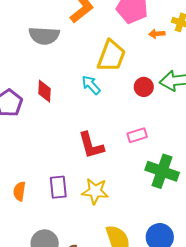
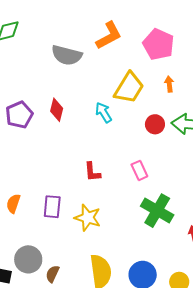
orange arrow: (157, 34) -> (169, 84), moved, turned 77
pink rectangle: (137, 135) -> (139, 170), turned 72
red L-shape: (91, 145) -> (92, 172), size x0.7

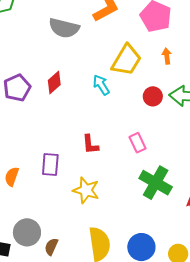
red diamond: (57, 110) -> (54, 83), turned 35
purple rectangle: (52, 207) -> (50, 164), moved

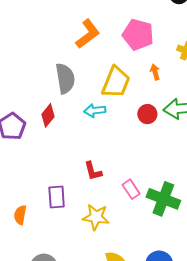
gray semicircle: (64, 28) -> (65, 78), moved, turned -104
cyan arrow: (101, 85) -> (95, 111), turned -55
pink rectangle: (137, 143) -> (131, 189), moved

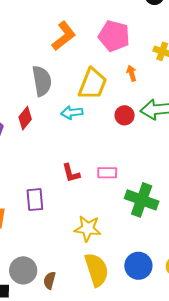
pink rectangle: (131, 189) -> (107, 173), moved, turned -54
yellow star: (96, 217) -> (88, 228), moved

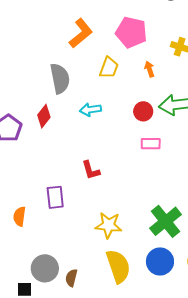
yellow trapezoid: (93, 84) -> (109, 68), moved, size x0.7
pink rectangle: (107, 173) -> (151, 144), moved
green cross: (142, 200) -> (166, 221), moved, turned 32

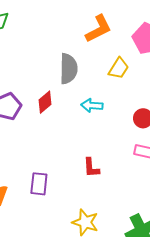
red L-shape: (91, 170) -> (91, 168), moved

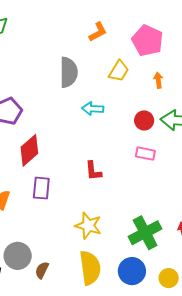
orange L-shape: (98, 29) -> (98, 32), size x0.7
red diamond: (45, 102) -> (29, 150), moved, size x1.4

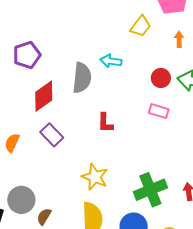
gray semicircle: (69, 72) -> (82, 78), moved
purple rectangle: (41, 188) -> (52, 135), turned -55

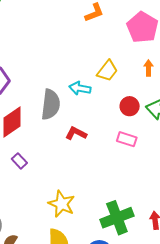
yellow trapezoid: (141, 26) -> (107, 71), moved
red L-shape: (105, 123) -> (76, 133), moved, turned 115
purple rectangle: (52, 135) -> (19, 161), size x0.7

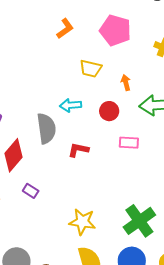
orange arrow: (148, 68) -> (126, 83), moved
yellow trapezoid: (107, 71) -> (91, 69), moved, turned 80
red circle: (130, 106) -> (109, 111), moved

